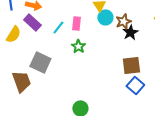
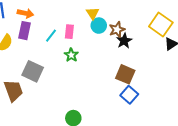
purple rectangle: (32, 22) -> (25, 31), turned 60
brown square: (131, 65) -> (125, 74), turned 30

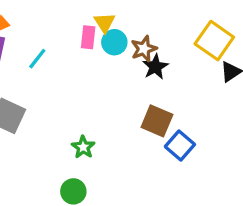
pink rectangle: (69, 32) -> (88, 37), moved
green star: (71, 55) -> (83, 147), moved
blue square: (129, 95) -> (180, 145), moved

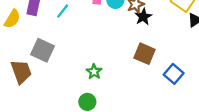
blue square: (180, 145) -> (174, 74), moved

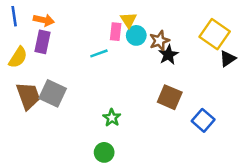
cyan line: (63, 11) -> (99, 53), moved, turned 32
brown trapezoid: (21, 72) -> (28, 96), moved

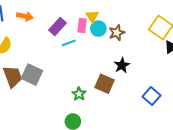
purple rectangle: (42, 42) -> (58, 27), moved, turned 30
black star: (168, 55) -> (122, 65), moved
brown square: (170, 97) -> (104, 84), moved

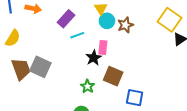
pink rectangle: (82, 26) -> (103, 47), moved
black star: (122, 65) -> (94, 58), moved
blue square: (151, 96) -> (135, 98), moved, turned -30

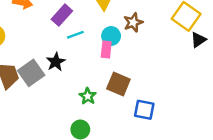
cyan circle: (107, 21) -> (111, 36), moved
black star: (94, 58) -> (56, 62), moved
gray square: (40, 67) -> (31, 73), turned 30

